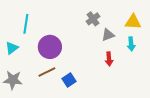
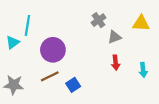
cyan arrow: (131, 44) -> (143, 70), moved
cyan triangle: (12, 48) -> (13, 42), moved

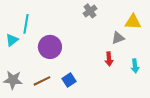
gray cross: (99, 20) -> (90, 11), moved
gray triangle: (114, 37) -> (118, 38), moved
brown line: (50, 76) -> (42, 81), moved

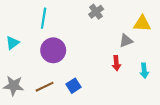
cyan line: (26, 24) -> (44, 18), moved

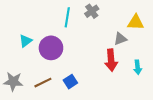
cyan line: (44, 18) -> (67, 17), moved
cyan triangle: (12, 43) -> (25, 41), moved
red arrow: (116, 63) -> (111, 60), size x1.5

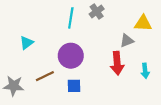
purple circle: (51, 48) -> (71, 56), moved
blue square: (70, 82) -> (74, 86), turned 32
brown line: (43, 83) -> (45, 76), moved

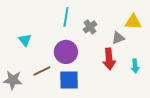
gray cross: (97, 11) -> (90, 27), moved
cyan triangle: (27, 43) -> (25, 40), turned -32
blue square: (74, 86) -> (69, 80), size x1.5

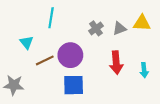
cyan line: (66, 17) -> (51, 18), moved
gray triangle: (118, 38) -> (119, 28), moved
brown line: (42, 71) -> (45, 60), moved

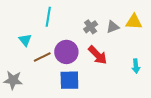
red arrow: (116, 63) -> (98, 55), moved, turned -40

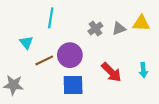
red arrow: (98, 55) -> (111, 72), moved

